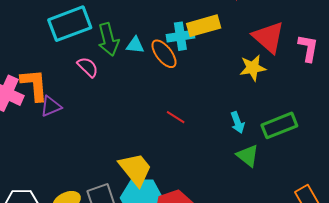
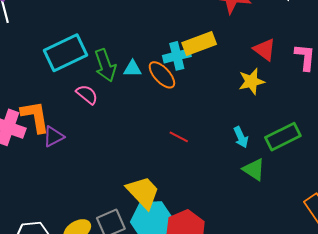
red triangle: (268, 37) -> (265, 50), size x0.7

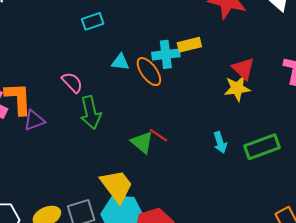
yellow rectangle: (199, 44) -> (189, 45), size x0.7
red triangle: (265, 50) -> (243, 69), moved
cyan rectangle: (65, 53) -> (93, 21), moved, size x0.5
green arrow: (105, 65) -> (91, 112), moved
green triangle: (254, 169) -> (142, 142), moved

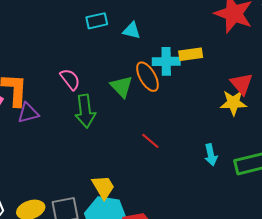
cyan triangle: (120, 62) -> (132, 31), moved
green triangle: (142, 142) -> (122, 87), moved
yellow trapezoid: (117, 186) -> (103, 187), size x0.7

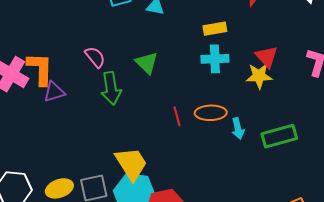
cyan cross: (166, 61) -> (215, 59), moved
orange ellipse: (148, 77) -> (211, 113), moved, turned -60
red line: (150, 141) -> (177, 116), turned 36
yellow trapezoid: (103, 187) -> (131, 164), size x1.4

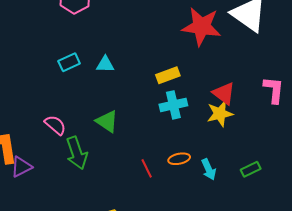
orange ellipse: (211, 113) -> (179, 159), size x0.7
green rectangle: (279, 136) -> (251, 169), size x0.6

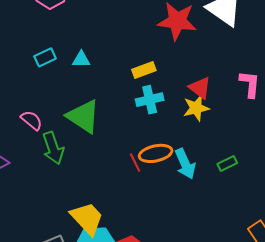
green triangle: (107, 121) -> (83, 116), size x1.5
orange ellipse: (179, 159) -> (156, 153), size x1.5
red line: (147, 168) -> (135, 163), moved
cyan arrow: (209, 169) -> (185, 164), size x1.4

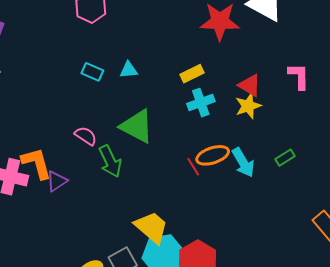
cyan rectangle: (45, 57) -> (92, 72), turned 55

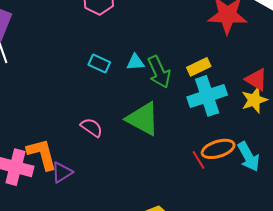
cyan cross: (201, 103) -> (207, 96), size x1.4
green arrow: (110, 161) -> (159, 72), moved

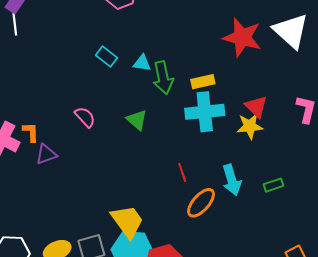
green triangle: (143, 119) -> (137, 120), size x0.6
orange ellipse: (218, 149) -> (201, 203), moved, turned -44
orange L-shape: (42, 154) -> (31, 132), size x0.6

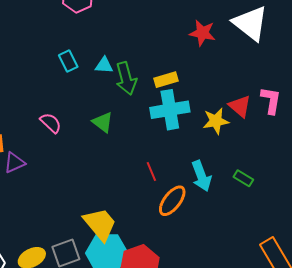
red star: (242, 37) -> (202, 33), size x0.7
cyan rectangle: (106, 56) -> (68, 61), turned 30
red triangle: (256, 107) -> (240, 106), moved
green rectangle: (273, 185) -> (243, 178), turned 54

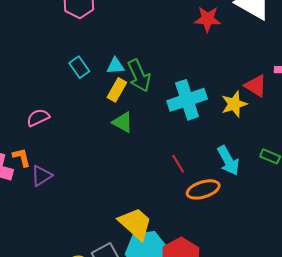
yellow rectangle: (166, 80) -> (117, 90), moved, turned -35
pink semicircle: (51, 123) -> (38, 118), moved, turned -60
orange ellipse: (172, 201) -> (203, 189), turned 44

